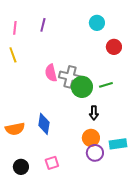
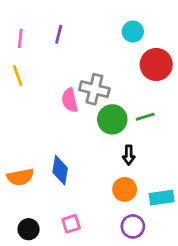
red circle: (114, 47) -> (156, 64), size x1.5
gray cross: (70, 77) -> (94, 89), moved
purple circle: (95, 153) -> (133, 226), moved

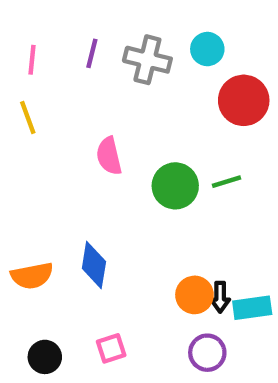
gray cross: (94, 89) -> (147, 60), moved
black arrow: (129, 155) -> (220, 297), moved

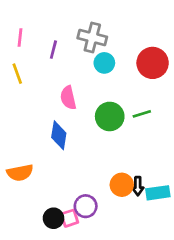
cyan circle: (207, 49) -> (104, 63), moved
purple line: (92, 53) -> (53, 50), moved
blue diamond: (94, 265) -> (59, 135), moved
purple circle: (207, 353) -> (86, 206), moved
black circle: (45, 357) -> (53, 218), moved

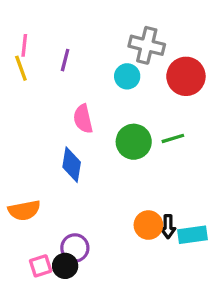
gray cross: (92, 37) -> (147, 45), moved
yellow line: (17, 74) -> (21, 68), moved
purple circle: (86, 206) -> (75, 248), moved
pink square: (70, 218) -> (41, 266), moved

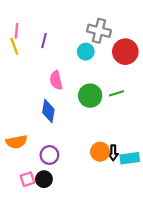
purple circle: (75, 248) -> (49, 155), moved

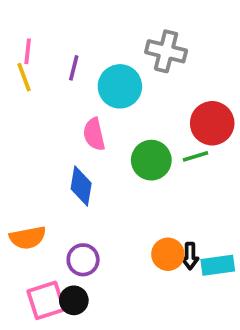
cyan circle: (86, 52) -> (120, 86), moved, size x1.5
red circle: (125, 52) -> (212, 123), moved
pink square: (27, 179) -> (46, 300), size x1.5

